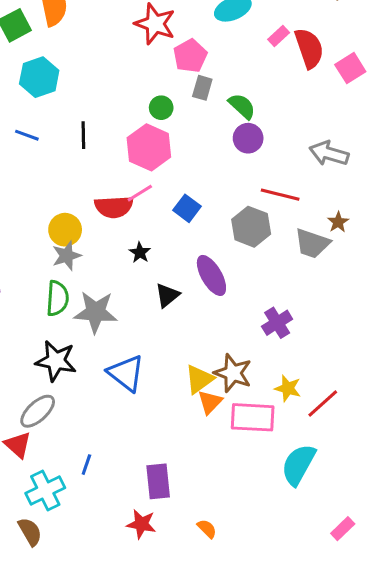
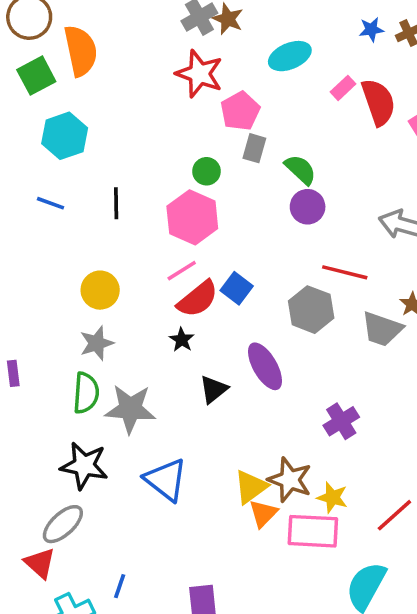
red semicircle: (114, 207) -> (198, 299), moved, turned -36
yellow circle: (65, 230) -> (100, 290), moved
yellow star: (288, 388) -> (332, 497), moved

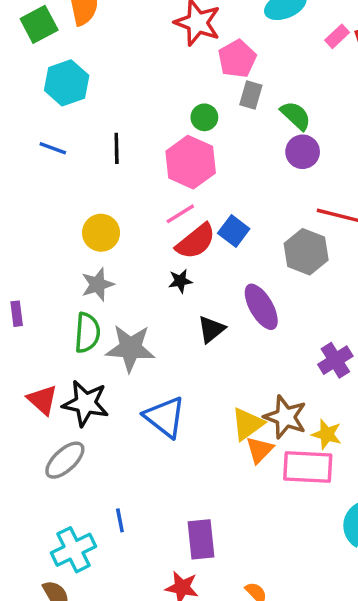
black star: (182, 340) -> (180, 281), turned 30
red triangle: (40, 563) -> (42, 400), moved
blue line: (120, 586) -> (120, 520), turned -30

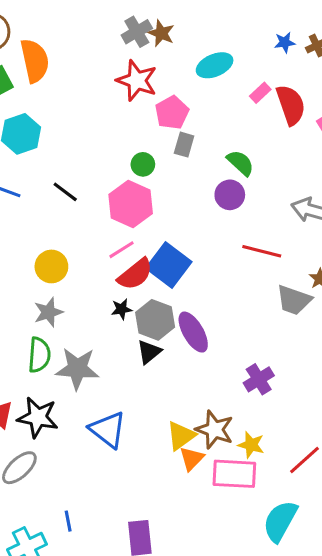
green semicircle: (296, 116) -> (240, 163), moved
black line: (117, 148) -> (65, 192), turned -52
blue square: (234, 231) -> (169, 265), size x1.6
gray hexagon: (306, 252) -> (155, 320), moved

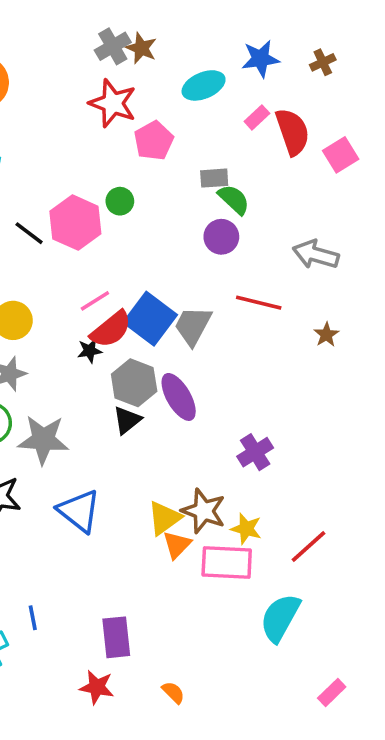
blue star: (285, 42) -> (260, 59), moved, size x1.5
gray rectangle: (184, 145) -> (214, 178), moved, turned 70
pink hexagon: (131, 204) -> (75, 223), moved
gray trapezoid: (294, 300) -> (193, 326), moved, turned 99
black star: (122, 309) -> (90, 351), moved

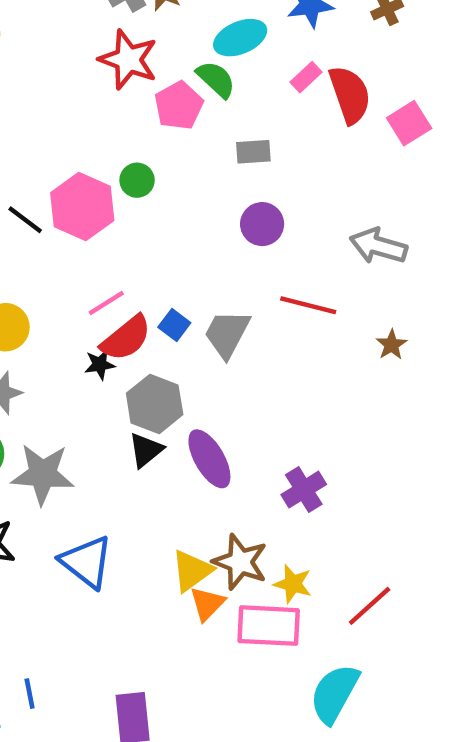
green semicircle: (234, 199) -> (216, 79), moved
blue square: (150, 319) -> (174, 325), size x0.5
purple ellipse: (179, 397) -> (209, 459), moved

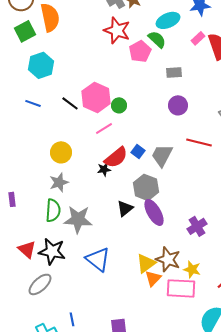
green circle: (137, 180) -> (119, 105), moved
pink line: (106, 303) -> (104, 128), moved
gray hexagon: (155, 404) -> (146, 187), moved

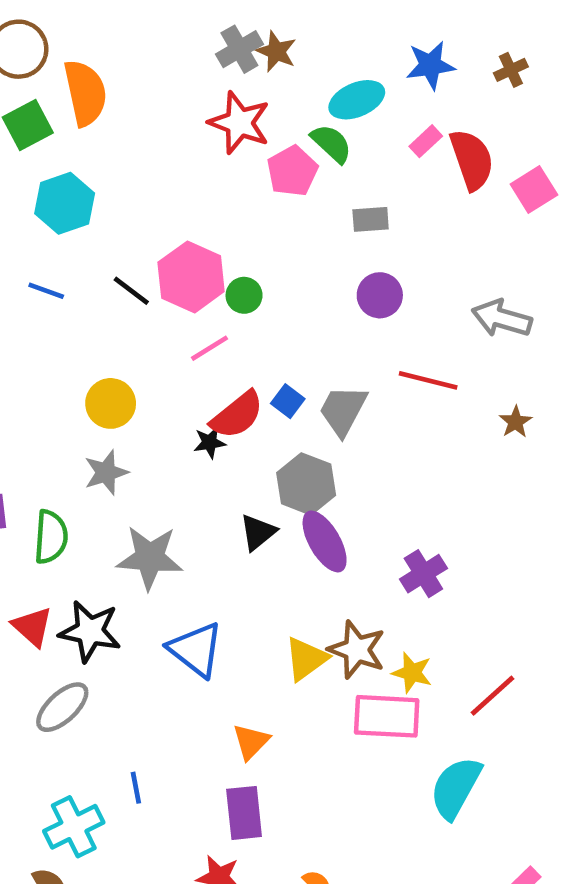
green semicircle: (53, 210) -> (51, 537), moved
orange triangle: (153, 278) -> (251, 742), moved

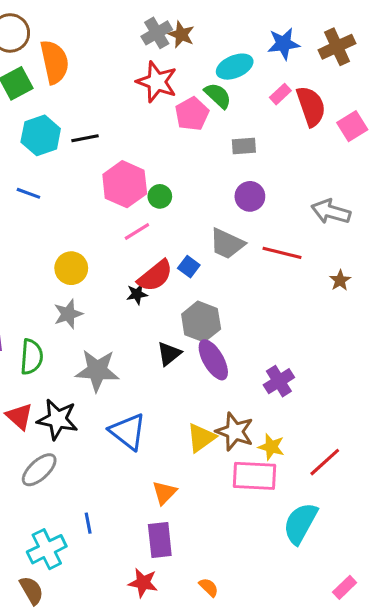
brown cross: (511, 70) -> (337, 47), size x1.6
black line: (131, 291) -> (85, 138), moved, turned -48
gray trapezoid: (343, 410) -> (227, 244), moved, turned -93

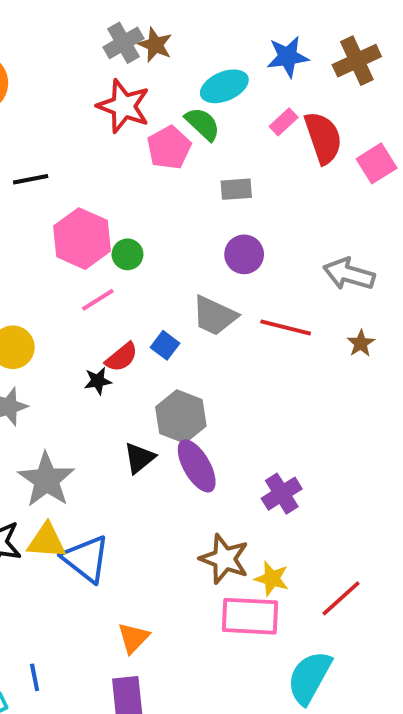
red semicircle: (155, 276) -> (122, 357), size x0.7
brown star: (340, 280) -> (361, 343), moved
gray star: (97, 370) -> (46, 480), turned 30
yellow triangle: (201, 438) -> (46, 541), moved, turned 40

